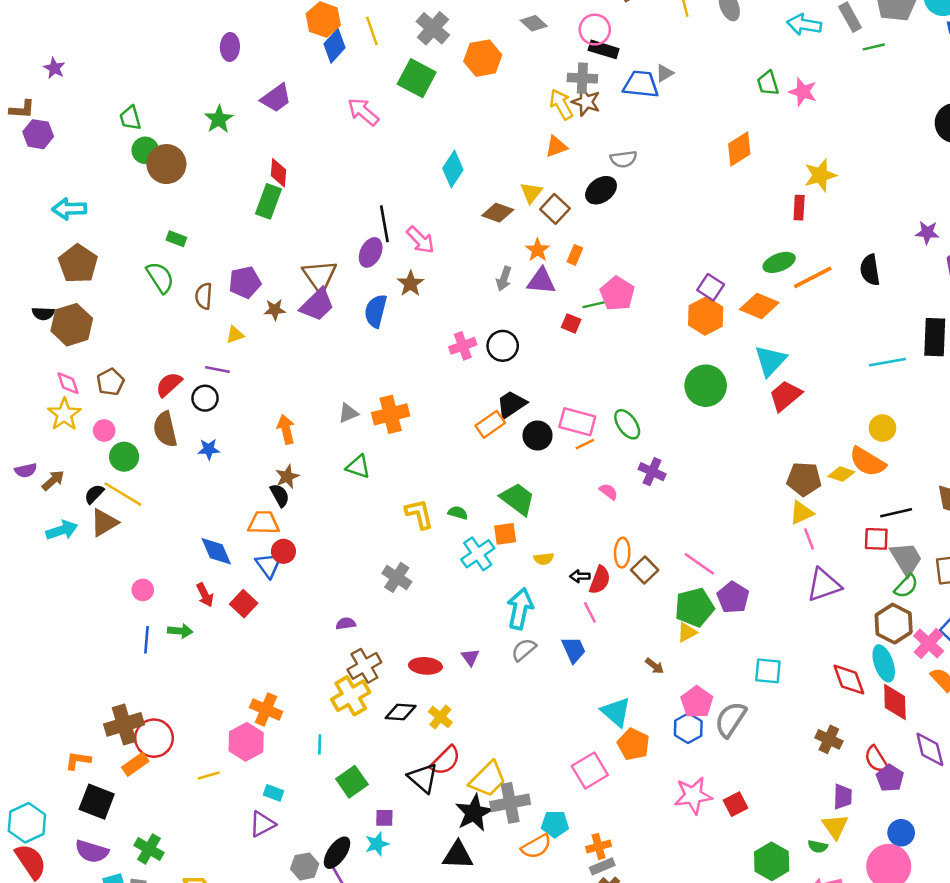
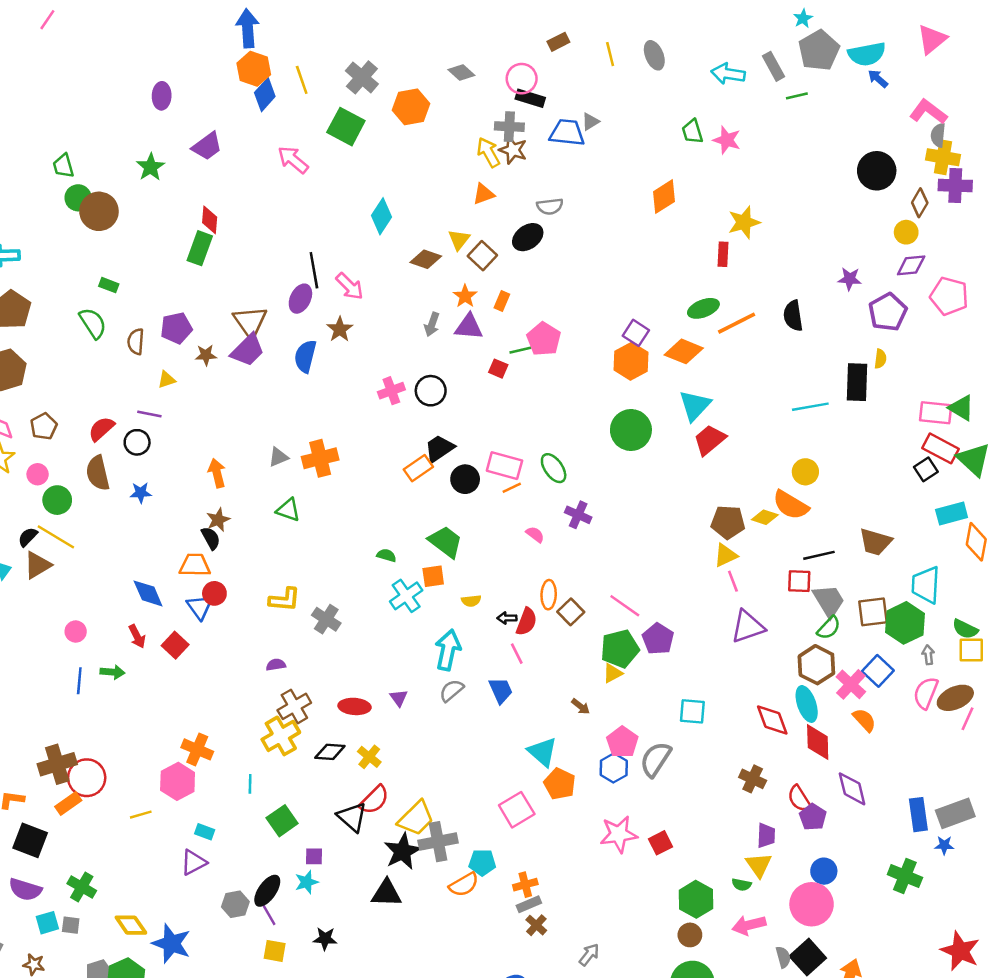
yellow L-shape: (419, 514) -> (284, 600), moved, turned 108

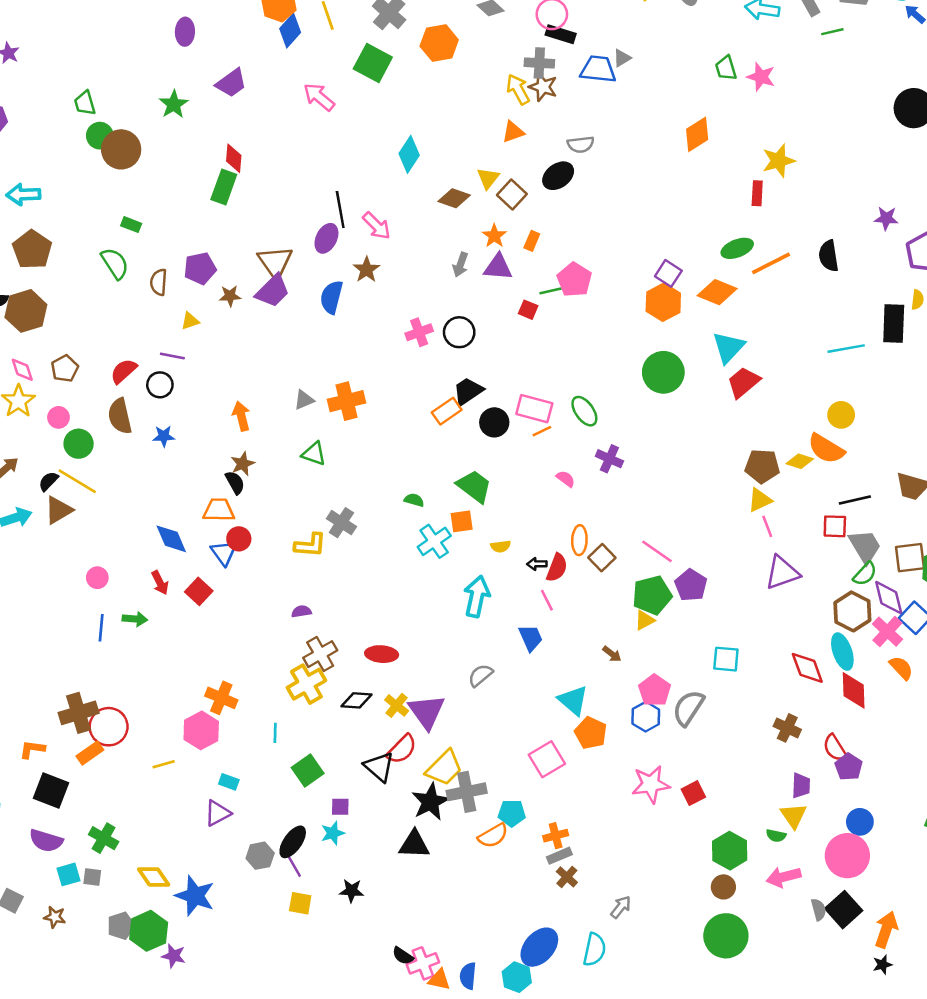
gray cross: (326, 619) -> (341, 523), moved
gray semicircle: (452, 690) -> (480, 675), moved
purple triangle: (399, 698) -> (427, 712), moved, size x2.0
purple diamond: (852, 789) -> (889, 598), moved

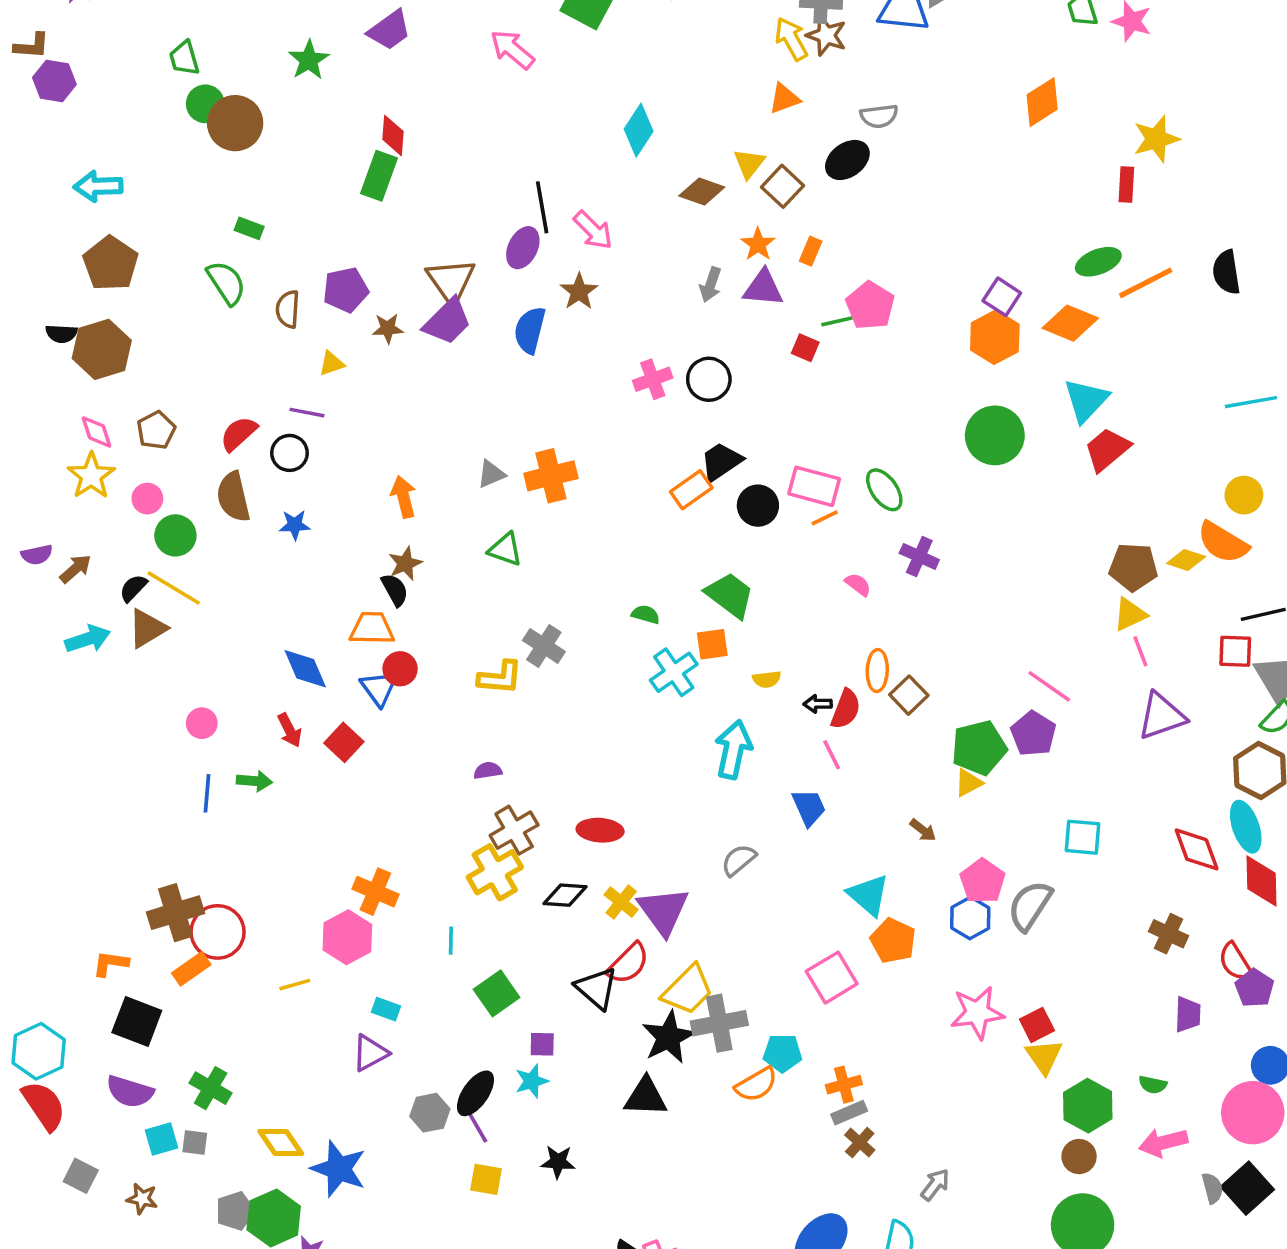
pink line: (657, 551) -> (1049, 686), moved
yellow triangle: (794, 816) -> (1044, 1057), moved

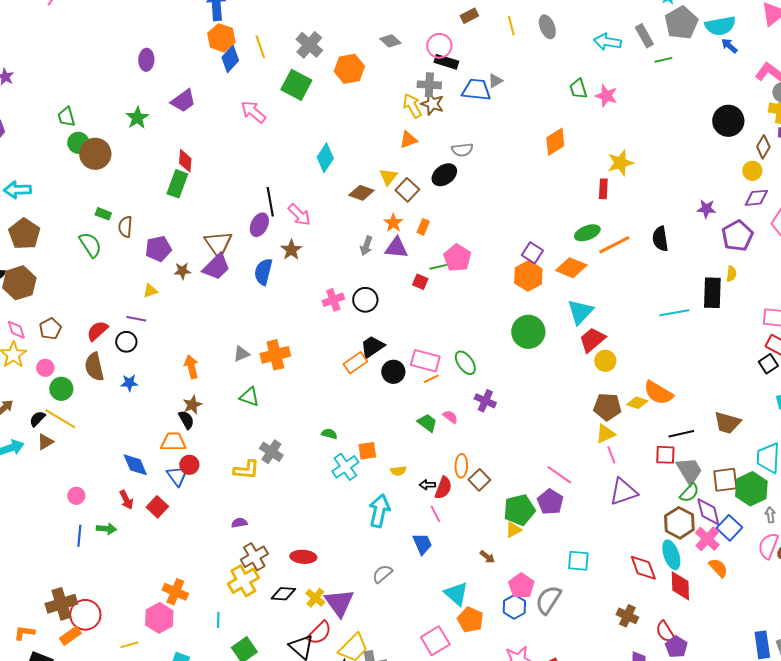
brown semicircle: (288, 309) -> (125, 227), moved
yellow circle: (1244, 495) -> (605, 361), moved
green trapezoid: (730, 595) -> (427, 423), moved, size x0.7
brown triangle: (147, 628) -> (45, 442), size x0.7

